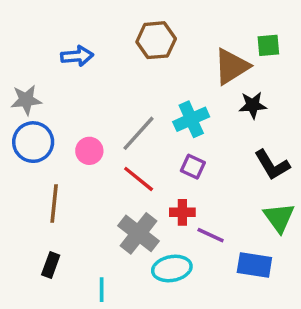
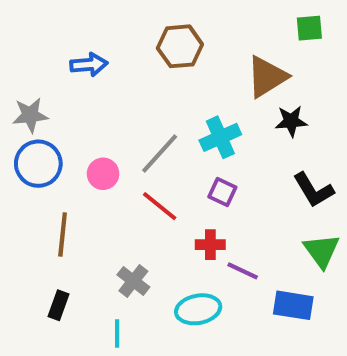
green square: (268, 45) -> (309, 28), moved
gray cross: (139, 233) -> (133, 281), moved, size x0.7

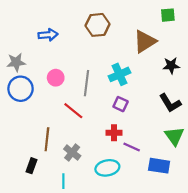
black star: (291, 121) -> (171, 66), moved
gray line: (160, 154) -> (86, 83), turned -35
pink circle: (103, 174) -> (56, 78), moved
red line: (160, 206) -> (73, 111), moved
brown line: (63, 234) -> (47, 139), moved

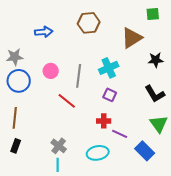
brown line: (47, 139) -> (15, 118), moved
gray cross: (72, 152) -> (59, 146), moved
black rectangle: (32, 166) -> (16, 146), moved
blue rectangle: (159, 166) -> (145, 151), turned 36

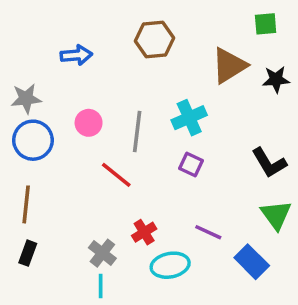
black star: (156, 60) -> (276, 79), moved
red cross: (104, 121) -> (144, 232), moved, turned -32

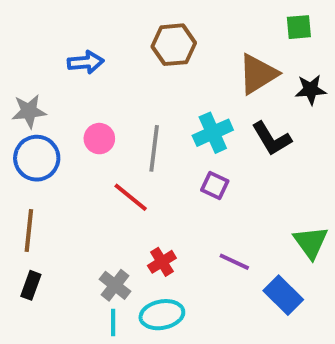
black L-shape: (269, 163) -> (272, 139), moved
cyan ellipse: (170, 265) -> (162, 315), moved

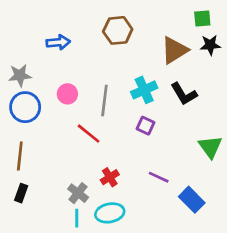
black star: (311, 90) -> (210, 45), moved
green triangle: (311, 242) -> (210, 147), moved

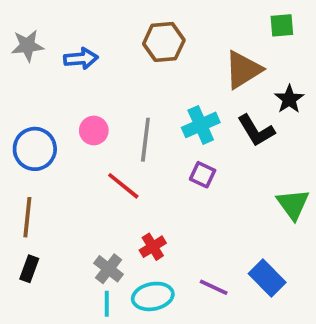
black star: (210, 45) -> (289, 99), moved, turned -30
gray star: (20, 75) -> (27, 46), moved
purple line: (159, 177) -> (214, 287), moved

